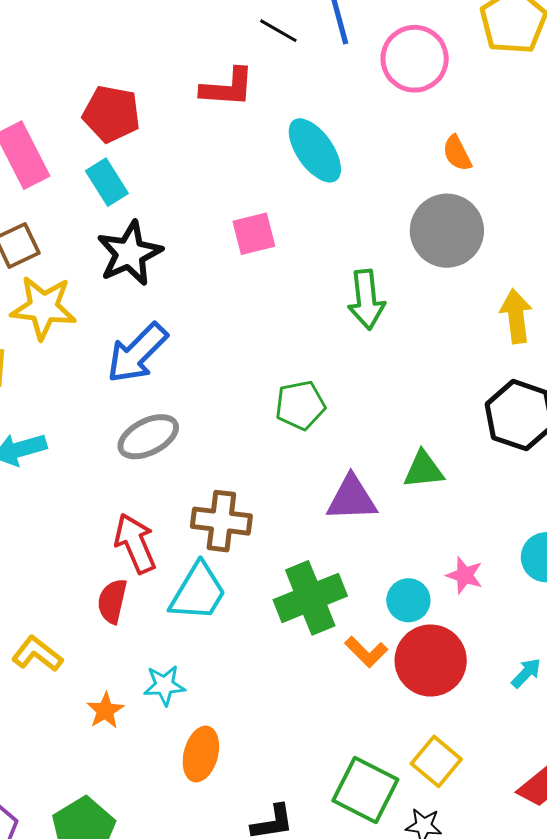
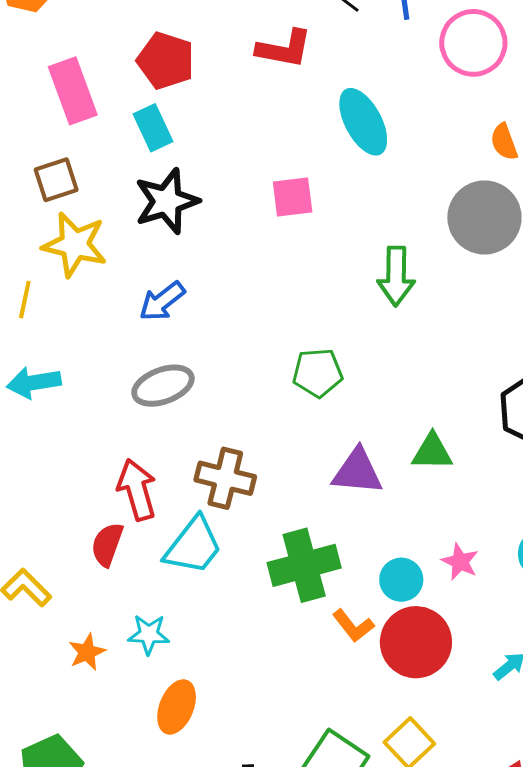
blue arrow: (137, 353) -> (162, 301), size x0.7

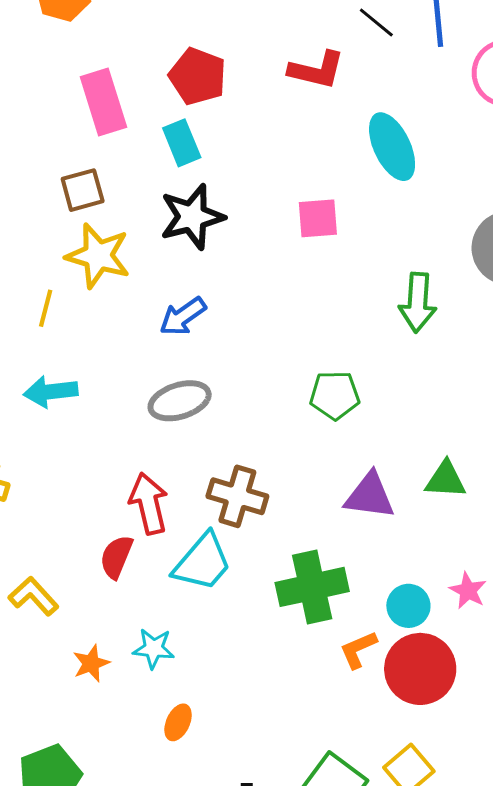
orange L-shape: (353, 626) -> (358, 650), turned 102
orange ellipse: (177, 707) -> (178, 722), size x0.7

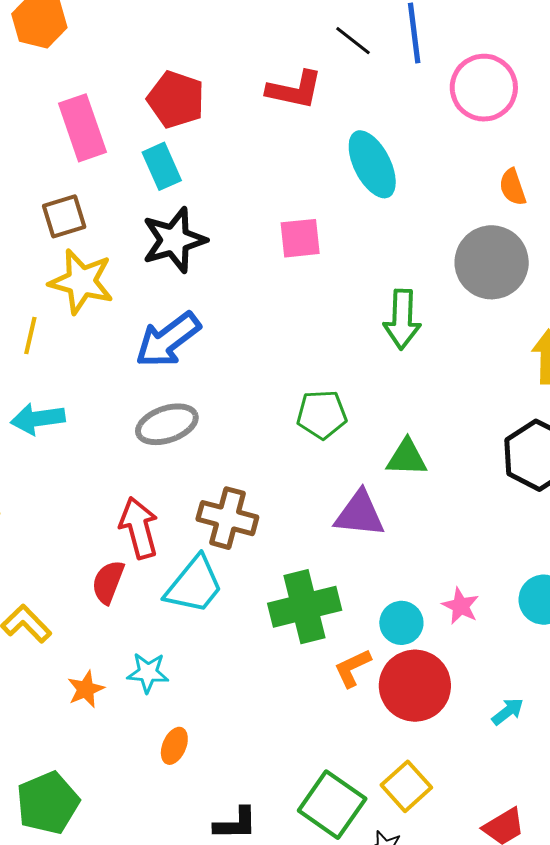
blue arrow: (183, 316) -> (168, 340), size x1.4
green triangle: (445, 480) -> (407, 458), moved

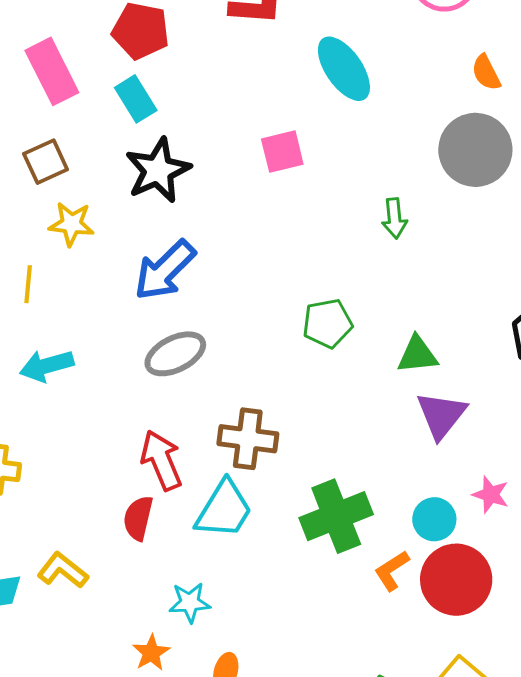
yellow star: (81, 282) -> (71, 224), size x0.7
green arrow: (402, 319) -> (394, 218), size x0.7
purple triangle: (360, 514) -> (441, 415), moved, turned -50
orange star: (86, 689) -> (151, 653), moved

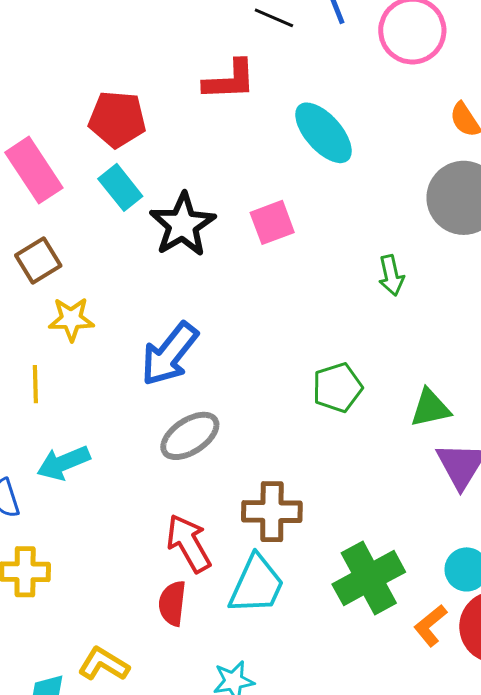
black star: (158, 170) -> (183, 225), moved

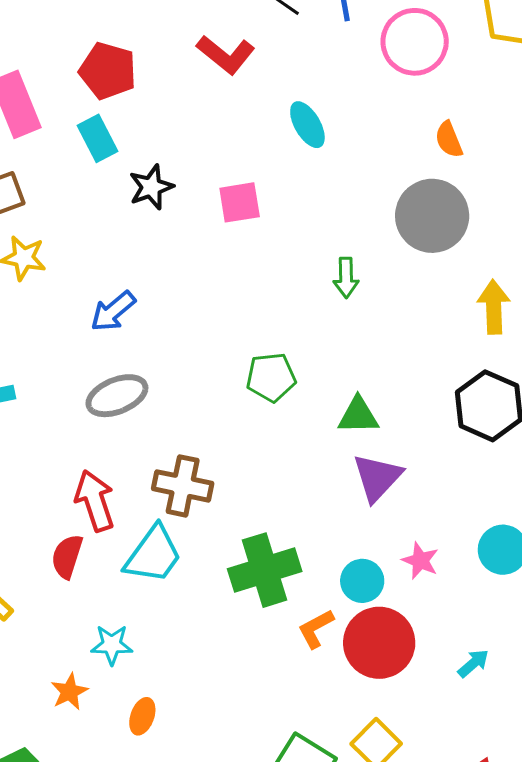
red L-shape: (230, 80) -> (226, 55), turned 30
cyan ellipse: (323, 133) -> (307, 125), size x0.7
black star: (183, 225) -> (151, 187), size x0.7
blue arrow: (169, 354) -> (113, 311), size x0.7

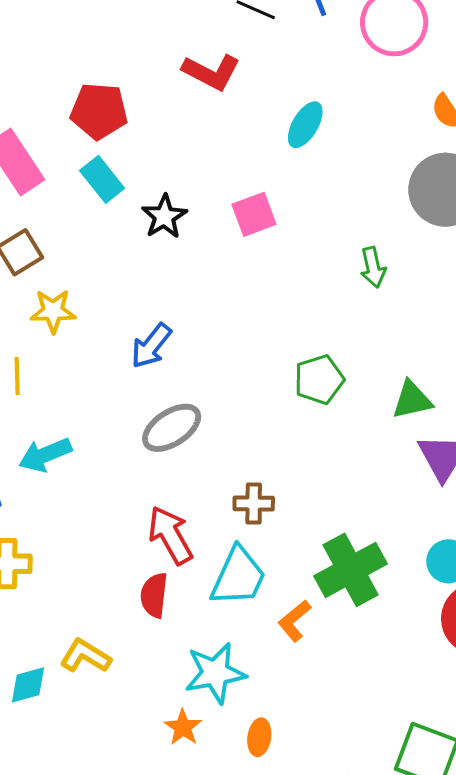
cyan ellipse: (307, 125) -> (305, 125), turned 72
brown cross: (183, 486) -> (254, 503), size x0.7
orange L-shape: (316, 629) -> (294, 621), moved
cyan star: (112, 645) -> (215, 673), size x1.5

